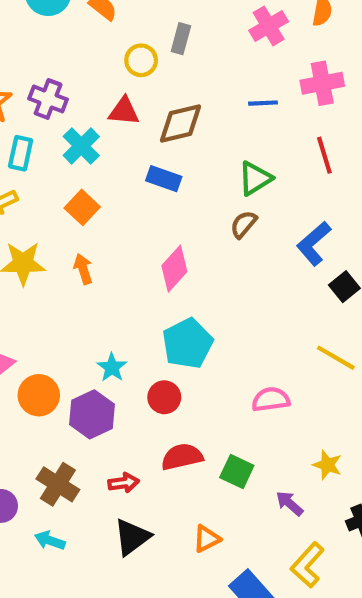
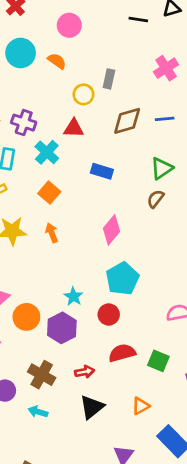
brown diamond: (180, 124) -> (127, 121), moved

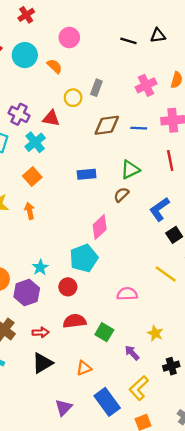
red triangle: (74, 128) -> (51, 118), moved
blue rectangle: (102, 171) -> (87, 174), moved, turned -30
pink diamond: (112, 230) -> (100, 227), moved

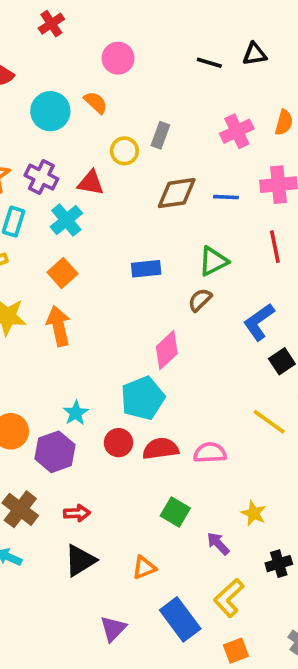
cyan circle: (25, 55) -> (50, 111), moved
orange arrow: (30, 211) -> (59, 326), size x1.5
red semicircle: (75, 321) -> (161, 449), moved

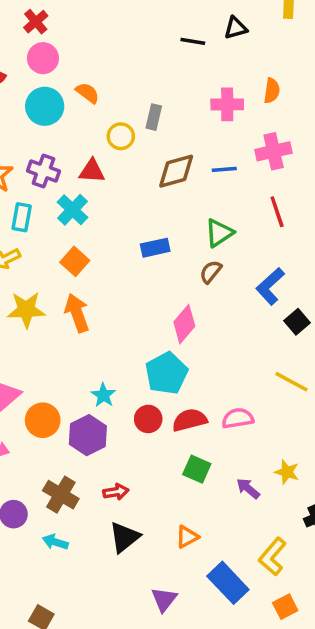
pink circle: (118, 58) -> (43, 58), moved
pink cross: (237, 131) -> (227, 104), turned 32
green square: (175, 512) -> (197, 469), moved
purple arrow: (218, 544) -> (248, 488), moved

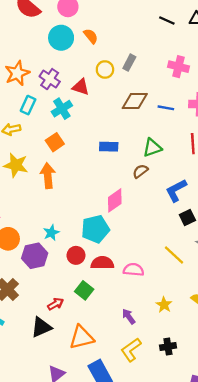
green square: (197, 469) -> (84, 290), moved
yellow star: (287, 472) -> (164, 305), moved
red arrow: (116, 492) -> (56, 304), moved, turned -35
orange triangle: (187, 537) -> (82, 337), size x1.6
yellow L-shape: (272, 557) -> (131, 350), moved

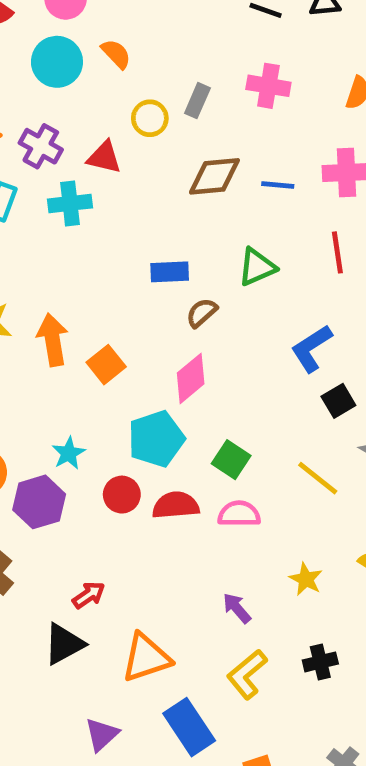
pink cross: (178, 67) -> (268, 86), moved
cyan cross: (62, 109) -> (70, 203), turned 30
orange square: (55, 142) -> (106, 365), moved
brown semicircle: (140, 171) -> (202, 313), moved
green square: (84, 290) -> (231, 460), moved

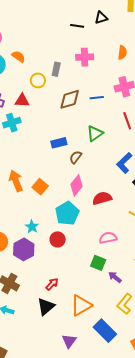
green square: (231, 460) -> (98, 263), moved
red semicircle: (176, 505) -> (102, 198), moved

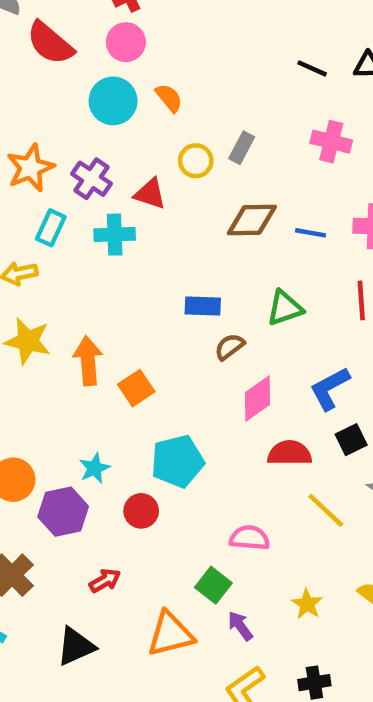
pink cross: (85, 57) -> (331, 142), moved
pink diamond: (77, 185) -> (257, 399), moved
red semicircle: (102, 198) -> (290, 453), moved
red arrow: (52, 284) -> (105, 580), moved
orange triangle: (81, 305) -> (170, 634), moved

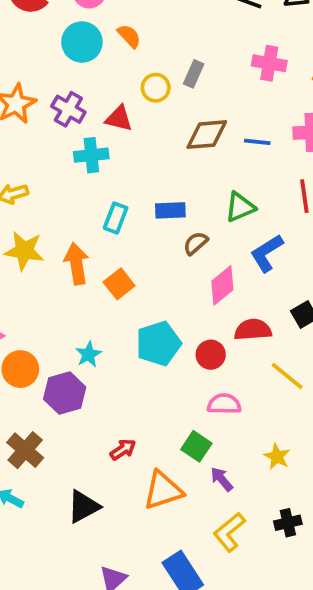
cyan rectangle: (51, 228) -> (116, 218), moved
blue L-shape: (330, 388) -> (267, 253), moved
red circle: (141, 511) -> (211, 355), moved
red arrow: (105, 580) -> (123, 450), moved

